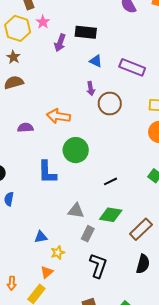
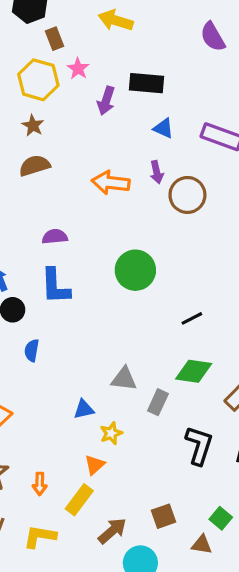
orange arrow: (58, 116) -> (111, 183), moved
blue L-shape: (47, 172) -> (55, 286), moved
gray triangle: (76, 211) -> (124, 379), moved
black L-shape: (98, 266) -> (199, 445), moved

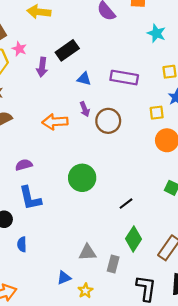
black rectangle: (147, 83) -> (67, 50), turned -30
green diamond: (194, 371) -> (133, 239), turned -55

